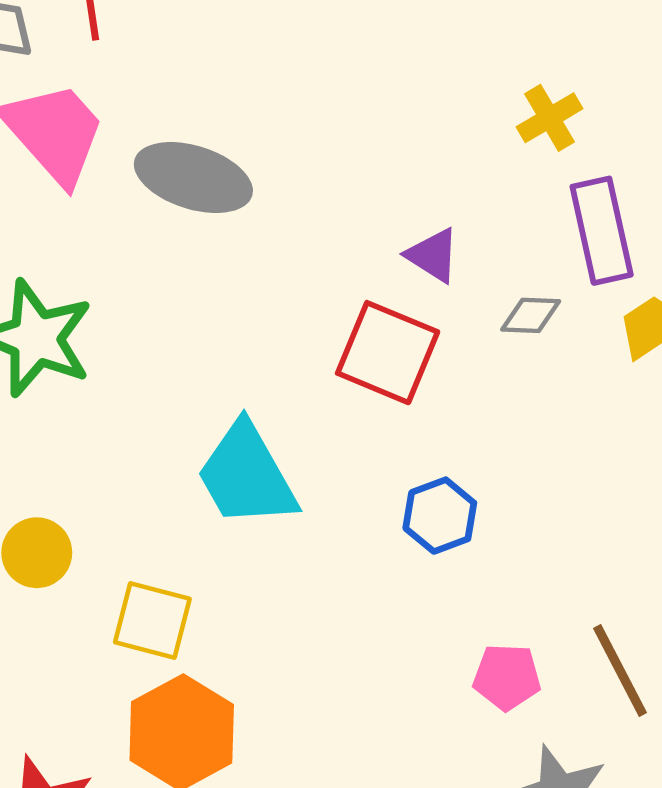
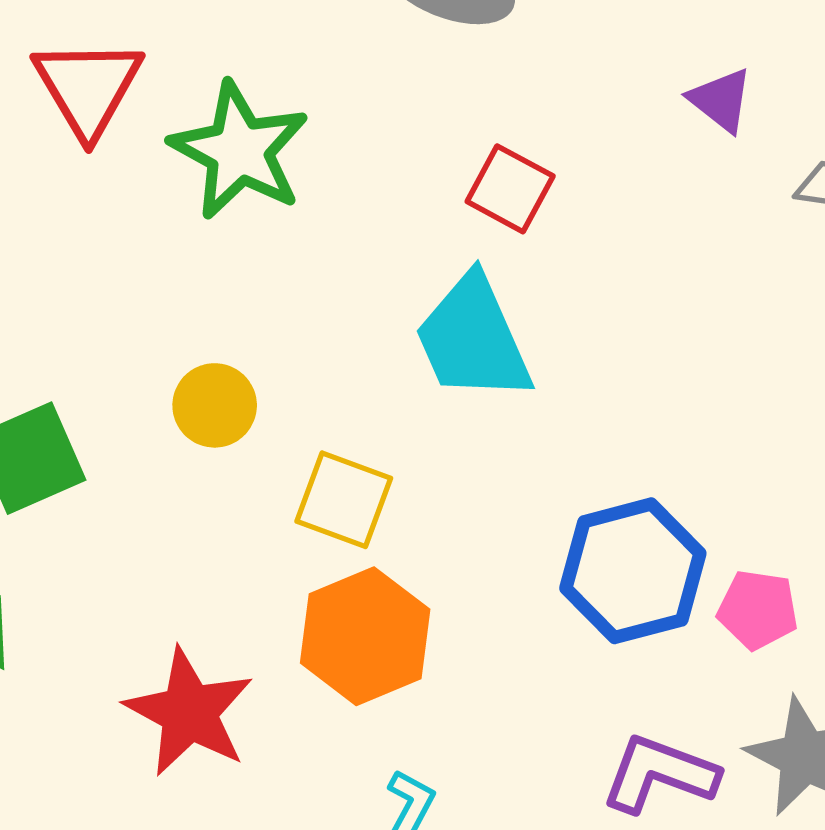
red square: (388, 353) -> (510, 189), moved, size x0.7
blue hexagon: (440, 516) -> (633, 571), moved, size x1.6

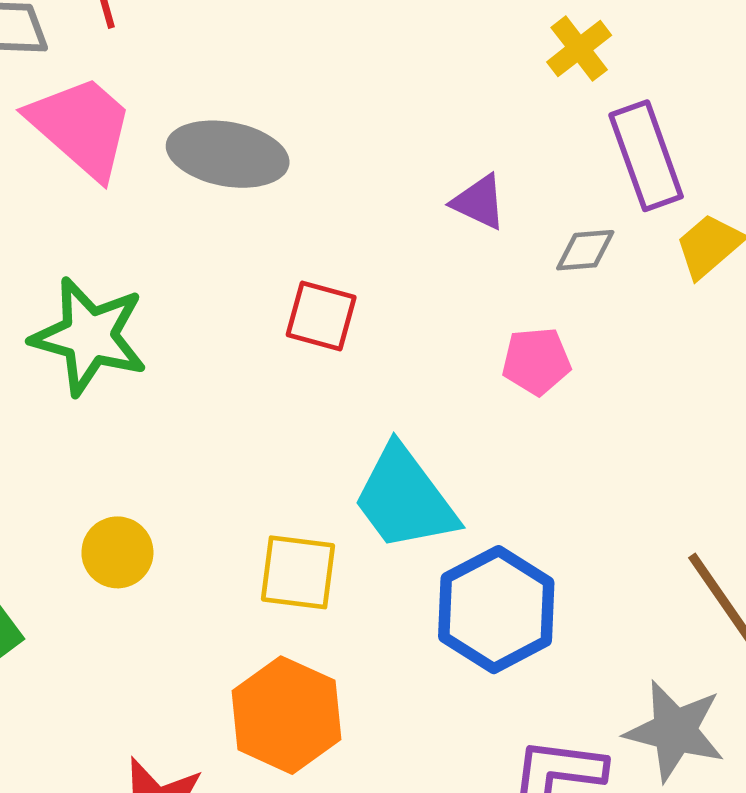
cyan trapezoid: (473, 339) -> (405, 499), moved
yellow square: (344, 500) -> (298, 572), moved
pink pentagon: (758, 610) -> (536, 361), moved

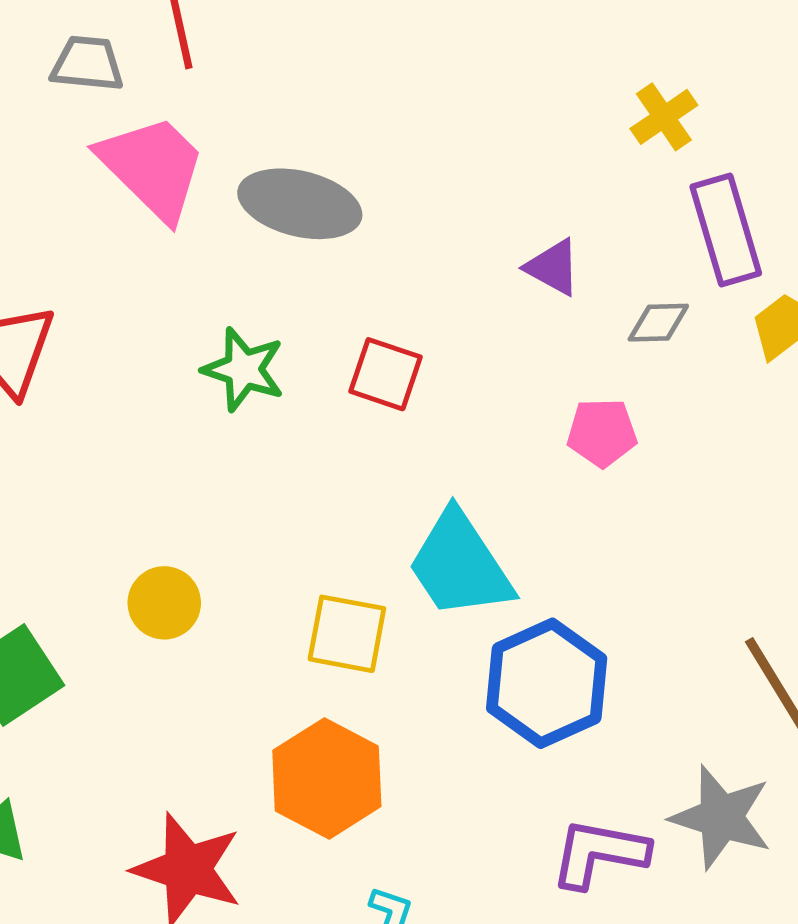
green star: (89, 336) -> (244, 369), moved, size x0.7

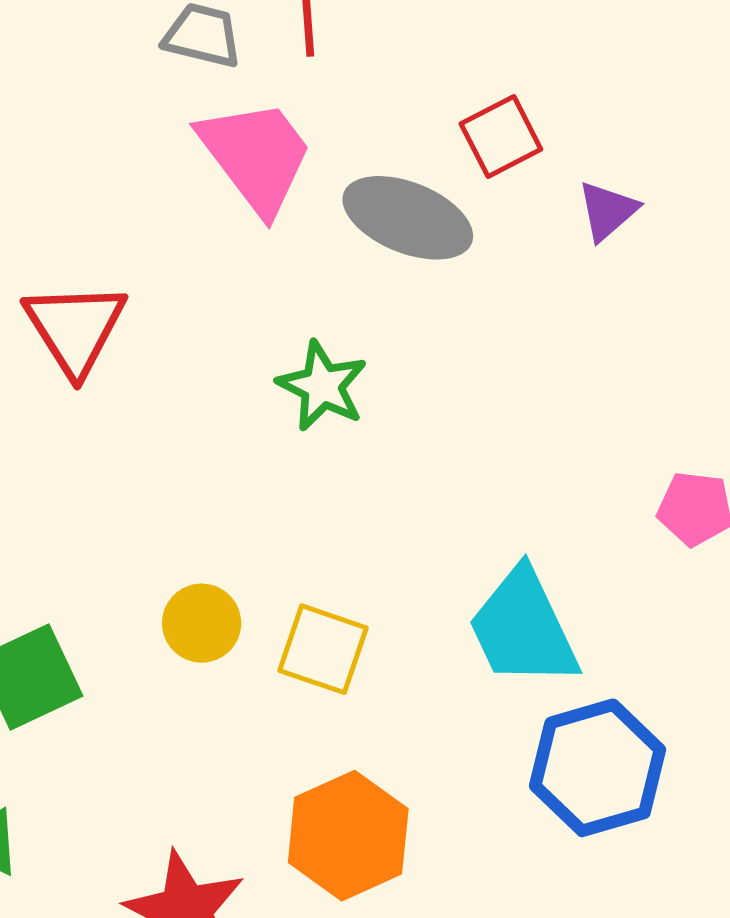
purple triangle: (553, 267) -> (608, 211), moved, turned 42
red square: (385, 374) -> (501, 136), moved, turned 36
yellow square: (347, 634) -> (323, 649), moved

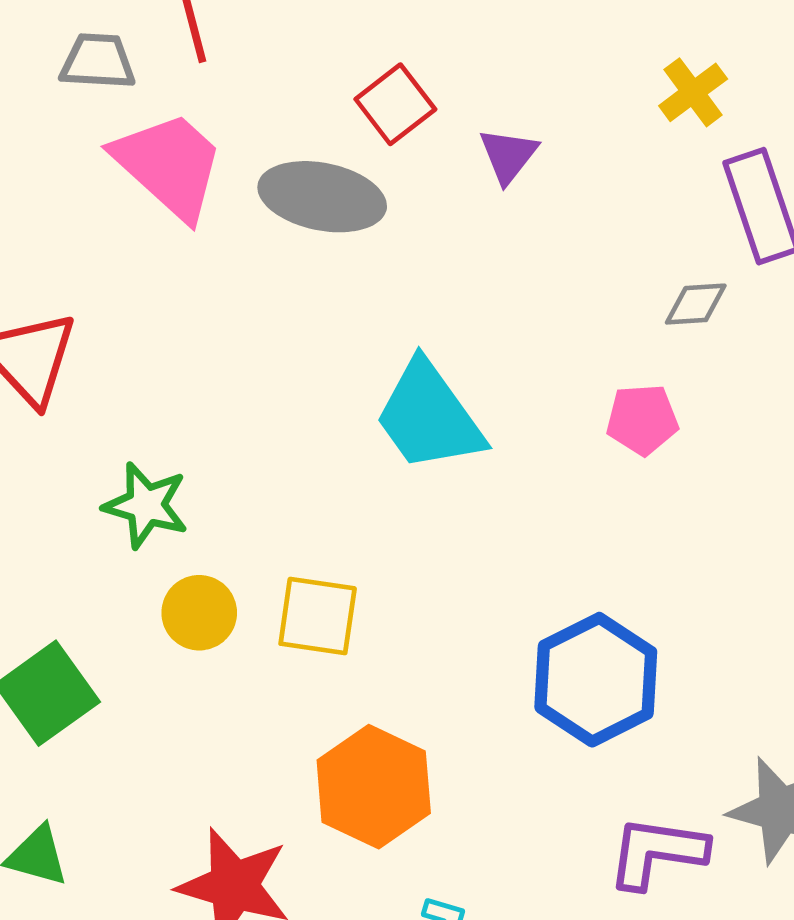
green star: (322, 386) -> (146, 505), moved
cyan trapezoid: (523, 628) -> (429, 416), moved

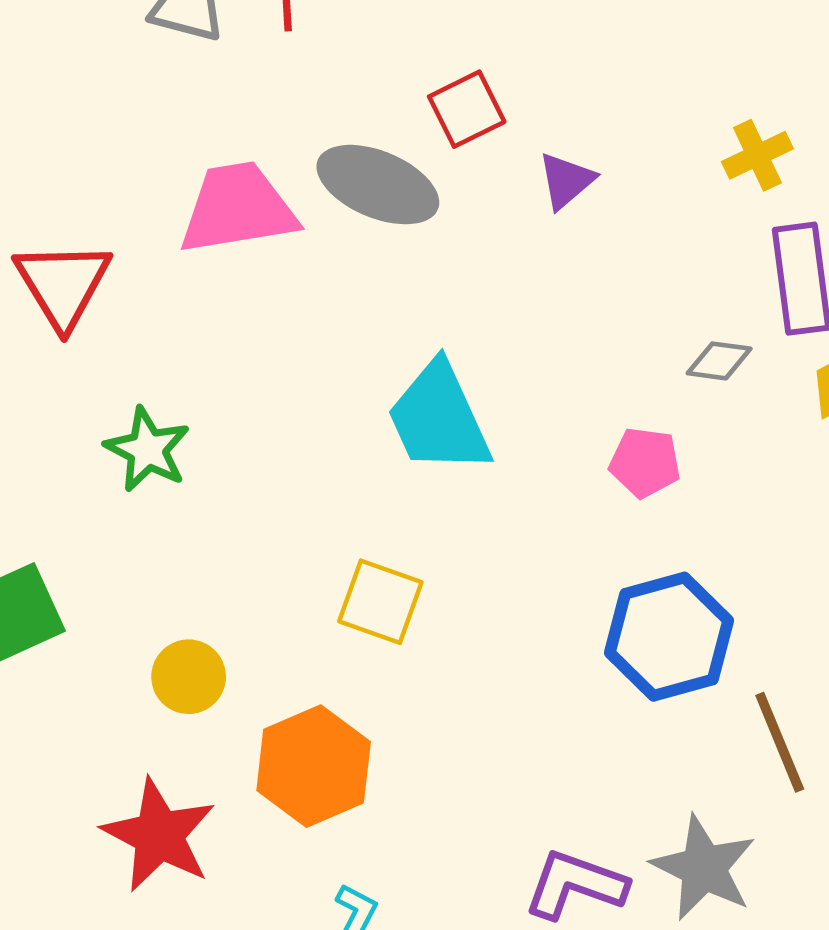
pink trapezoid: (169, 165) -> (238, 208), moved, turned -63
yellow circle: (199, 613) -> (189, 677), moved
yellow square: (318, 616) -> (380, 602), moved
blue hexagon: (596, 680) -> (669, 637), moved

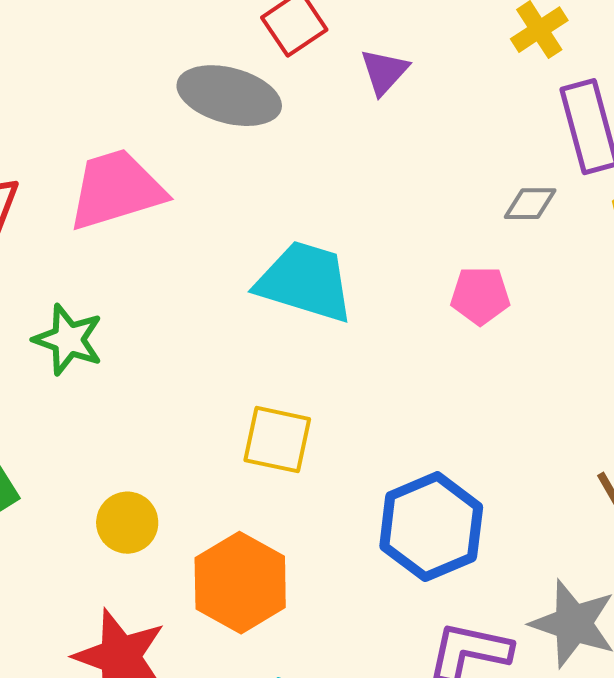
pink trapezoid: (238, 208) -> (116, 190), moved
cyan trapezoid: (439, 418) -> (305, 282), turned 139
blue hexagon: (669, 637) -> (431, 527), moved

